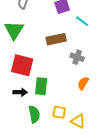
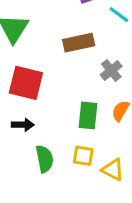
gray cross: (77, 57) -> (111, 70), turned 32
green rectangle: (41, 86) -> (88, 115), moved

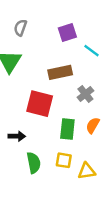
red square: (26, 83) -> (40, 104), moved
yellow triangle: (113, 170) -> (87, 171), turned -36

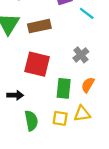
brown rectangle: (60, 72) -> (39, 26), moved
yellow triangle: (87, 171) -> (82, 114), moved

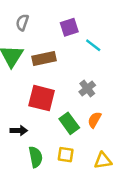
green rectangle: (64, 88) -> (69, 123), turned -42
yellow triangle: (82, 114) -> (103, 161), moved

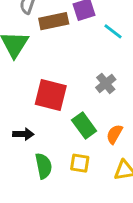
brown rectangle: (44, 58) -> (54, 21), moved
orange semicircle: (94, 120) -> (114, 134), moved

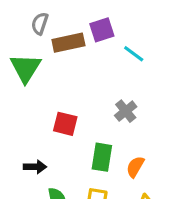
red square: (51, 95) -> (65, 124), size x0.7
green rectangle: (84, 125) -> (102, 157), turned 45

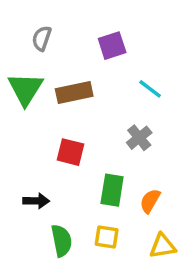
brown rectangle: (68, 43) -> (74, 93), moved
cyan line: (134, 54) -> (150, 89), moved

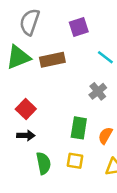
gray semicircle: (42, 38) -> (30, 22), size x1.5
green triangle: (25, 89) -> (18, 57), turned 36
red square: (71, 152) -> (26, 109), moved, turned 30

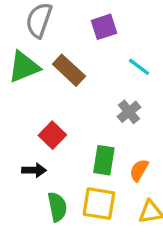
brown rectangle: (52, 60) -> (69, 70), turned 55
red square: (26, 109) -> (52, 135), moved
yellow square: (75, 161) -> (99, 204), size x1.5

